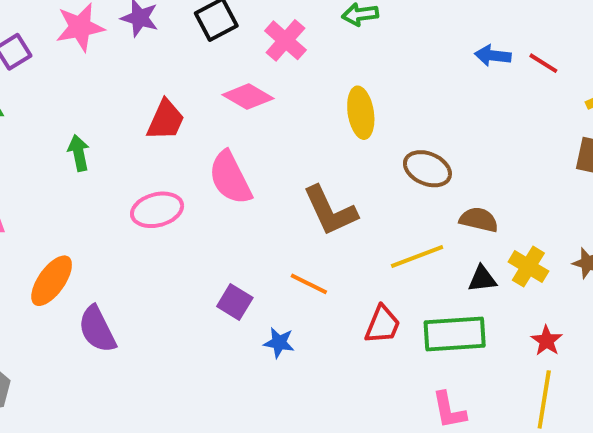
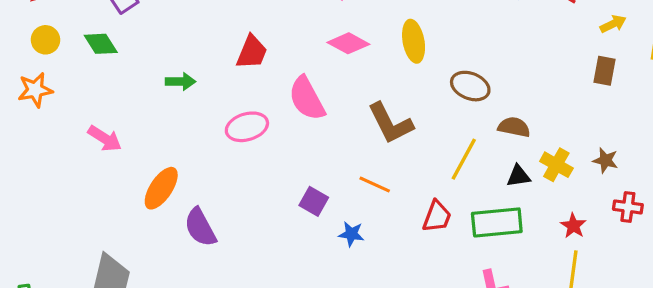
pink diamond: (248, 97) -> (348, 43), moved
green arrow: (79, 153) -> (180, 82), turned 104
yellow line: (417, 256) -> (464, 159), turned -39

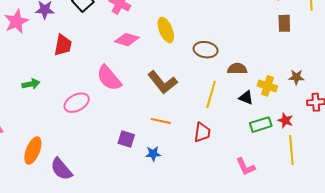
red trapezoid: (252, 52) -> (63, 45), moved
black triangle: (518, 176) -> (246, 98), turned 42
green rectangle: (497, 222) -> (261, 125), moved, size x0.7

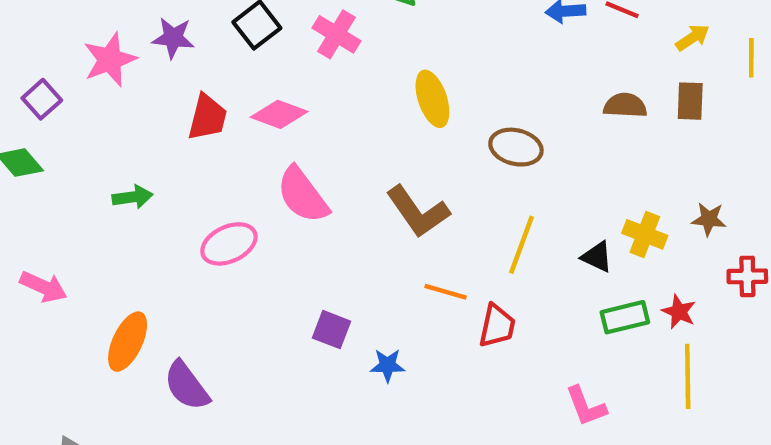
pink diamond: (127, 40) -> (279, 114), moved
brown semicircle: (237, 69) -> (625, 105), moved
orange line: (161, 121) -> (446, 292), moved

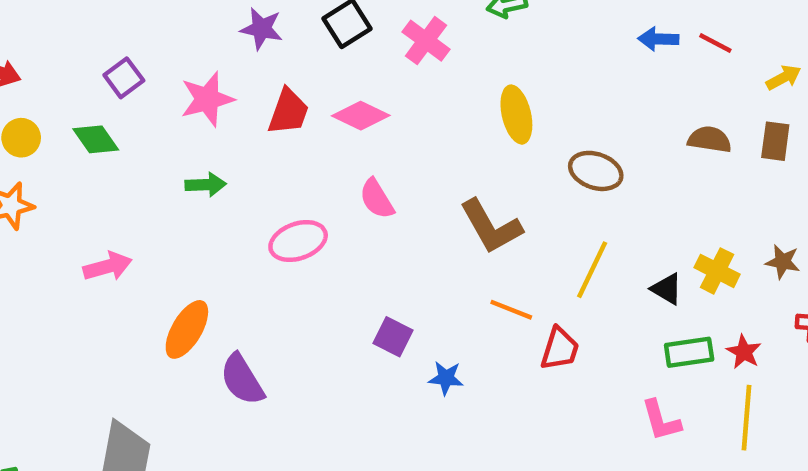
pink star: (110, 60) -> (207, 99), moved
pink semicircle: (303, 195) -> (377, 199), size x0.7
pink arrow: (43, 287) -> (108, 266), turned -45
pink L-shape: (586, 406) -> (661, 420), moved

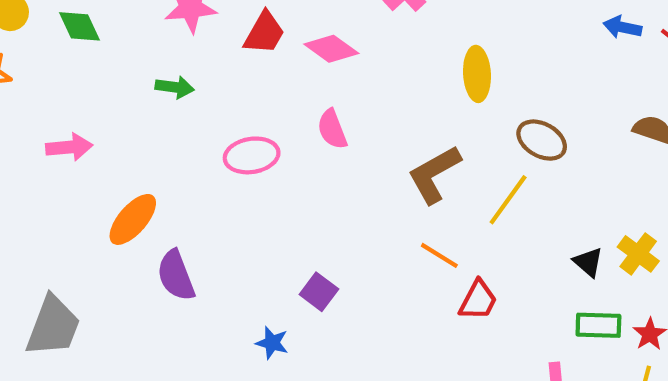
brown L-shape: (491, 226) -> (434, 174), turned 80
yellow line: (592, 270) -> (508, 200), moved
purple square: (393, 337) -> (319, 292), moved
blue star: (446, 378) -> (272, 343), moved

